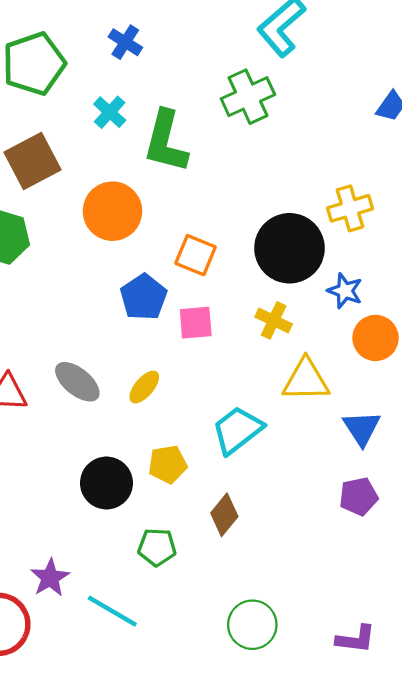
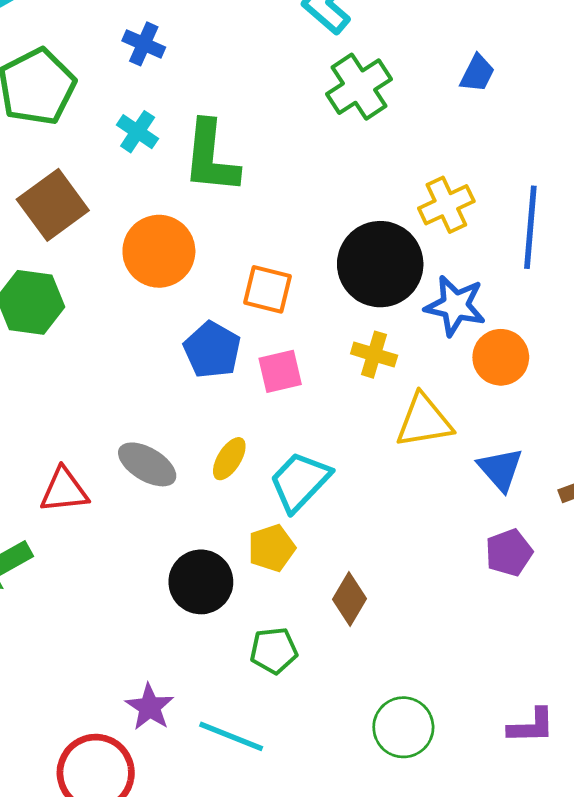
green cross: (248, 97) -> (359, 87), moved
blue star: (345, 291) -> (455, 306), size x1.4
cyan trapezoid: (237, 430) -> (300, 481), moved

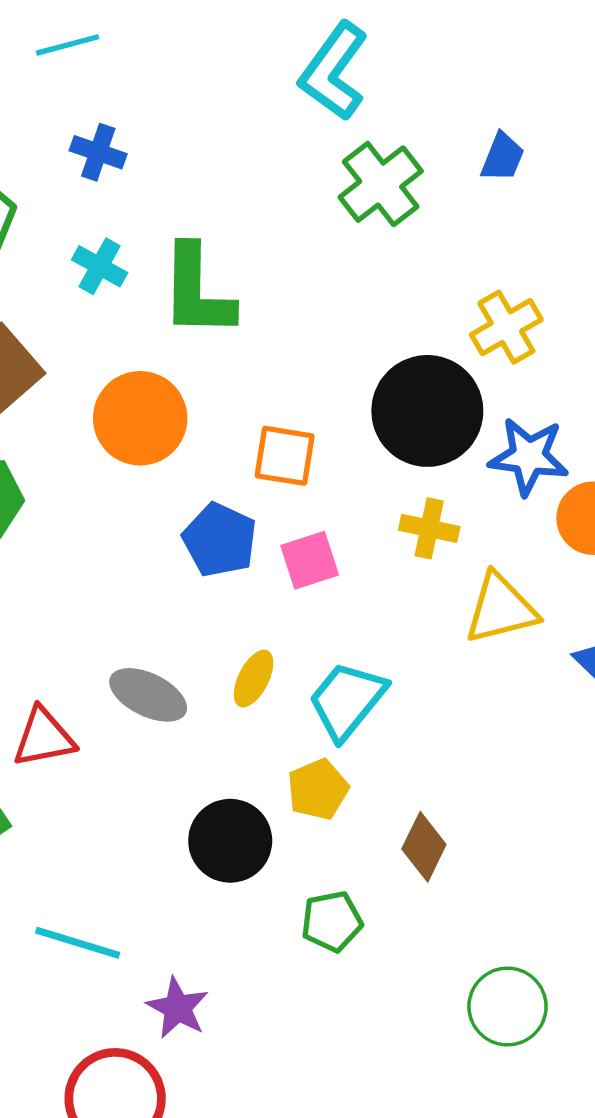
blue trapezoid: (477, 73) -> (503, 157), moved
cyan line: (231, 736) -> (78, 943), moved

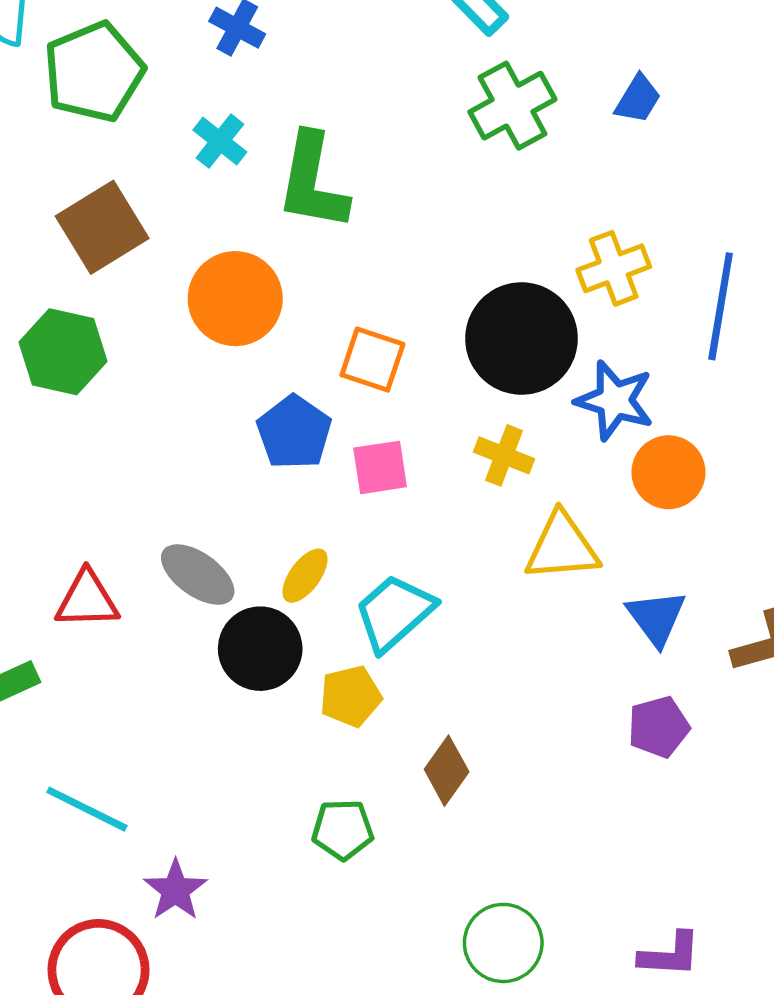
black circle: (230, 841) -> (260, 649), moved

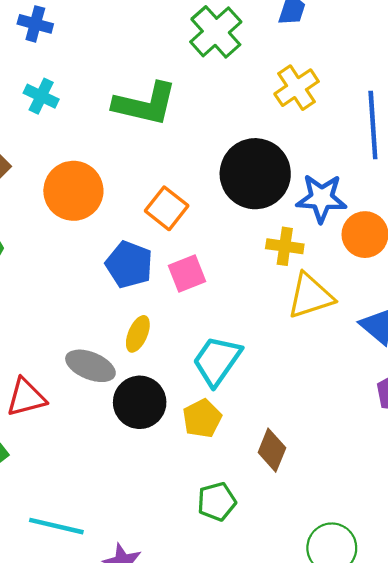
green L-shape: (313, 182) -> (145, 104), moved, turned -74
yellow cross: (614, 268) -> (297, 88), moved
orange square: (372, 360) -> (167, 208), turned 33
yellow cross: (504, 455) -> (285, 246), moved
yellow ellipse: (305, 576) -> (138, 334), moved

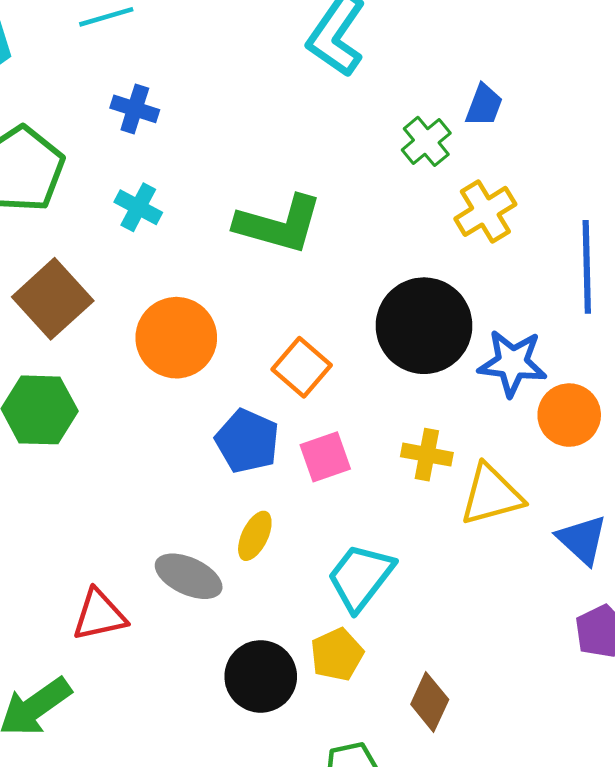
green cross: (216, 32) -> (426, 141), moved, size x0.7
yellow cross: (285, 246) -> (427, 455), moved
black circle: (140, 402) -> (261, 676), moved

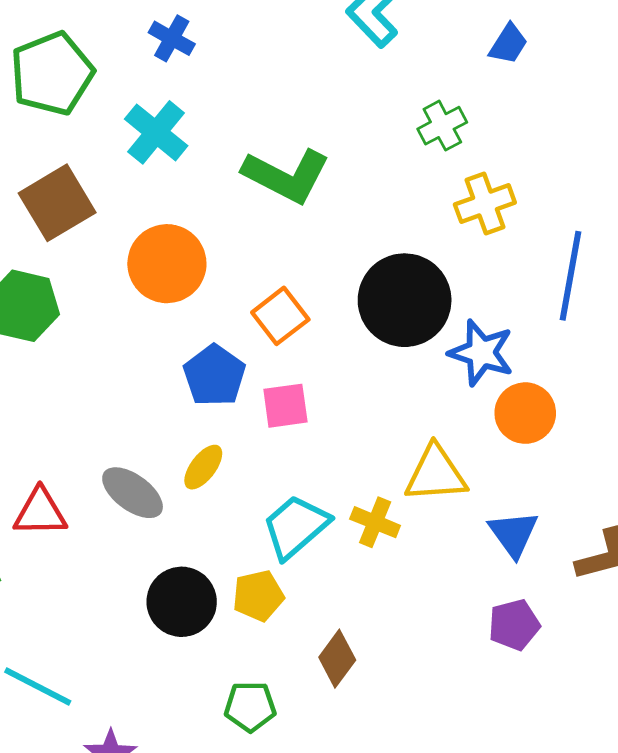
blue trapezoid: (484, 105) -> (508, 44), moved
cyan cross: (138, 207) -> (156, 132), size x1.4
yellow cross: (427, 455) -> (375, 522), moved

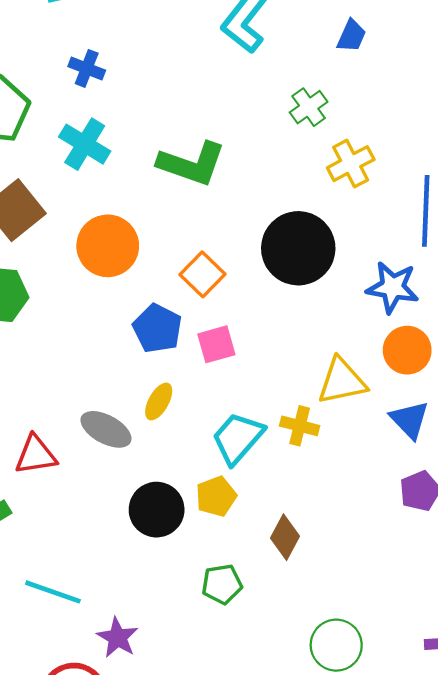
blue star: (481, 353) -> (393, 287), moved
orange circle: (525, 413) -> (407, 350), moved

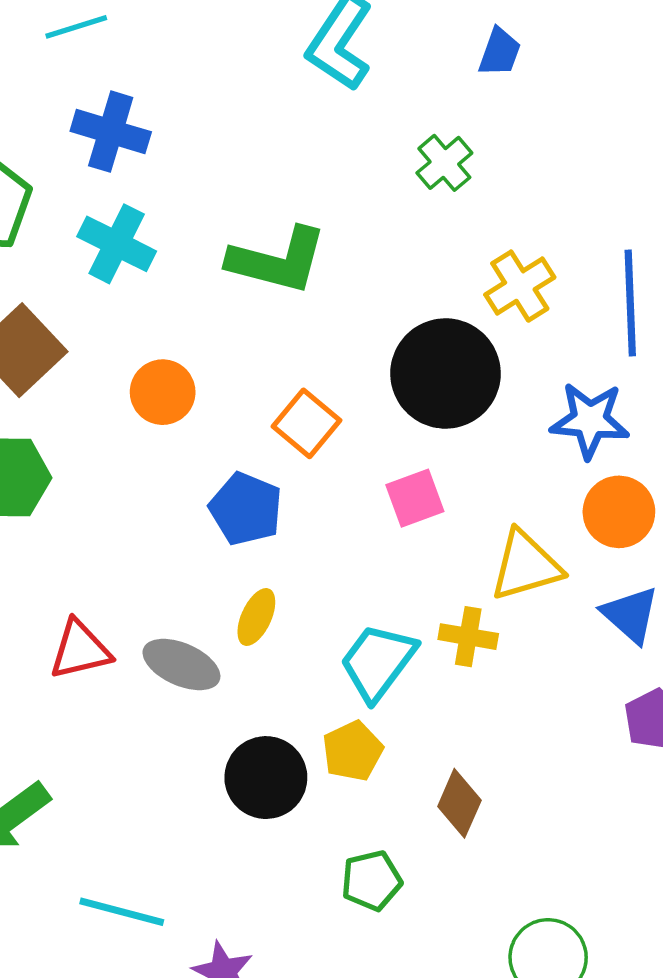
blue cross: (87, 68) -> (111, 132), size x1.4
yellow cross: (351, 164) -> (520, 286), moved
orange circle: (108, 246) -> (163, 392), size x0.7
pink square: (216, 344) -> (415, 498), moved
red triangle: (36, 455) -> (80, 650), moved

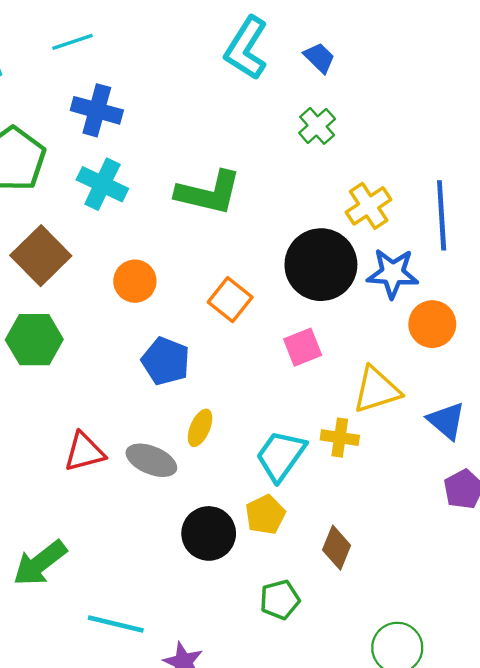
blue trapezoid: (500, 52) -> (319, 58), moved, turned -64
blue star: (590, 420) -> (393, 273), moved
blue pentagon: (246, 509) -> (166, 361), moved
orange circle: (619, 512) -> (432, 324), moved

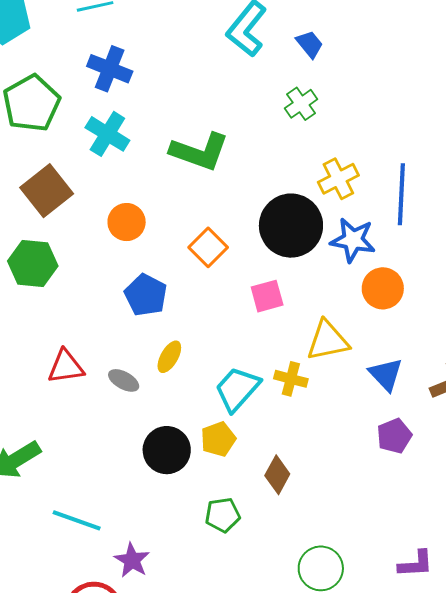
gray ellipse: (151, 460) -> (124, 380), size x0.7

